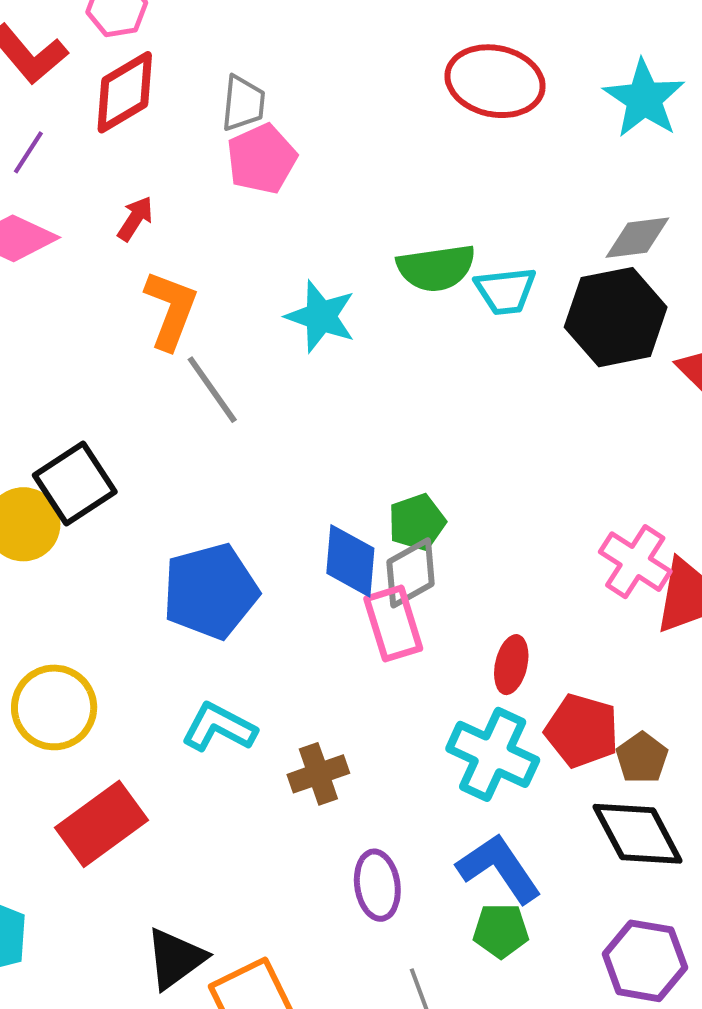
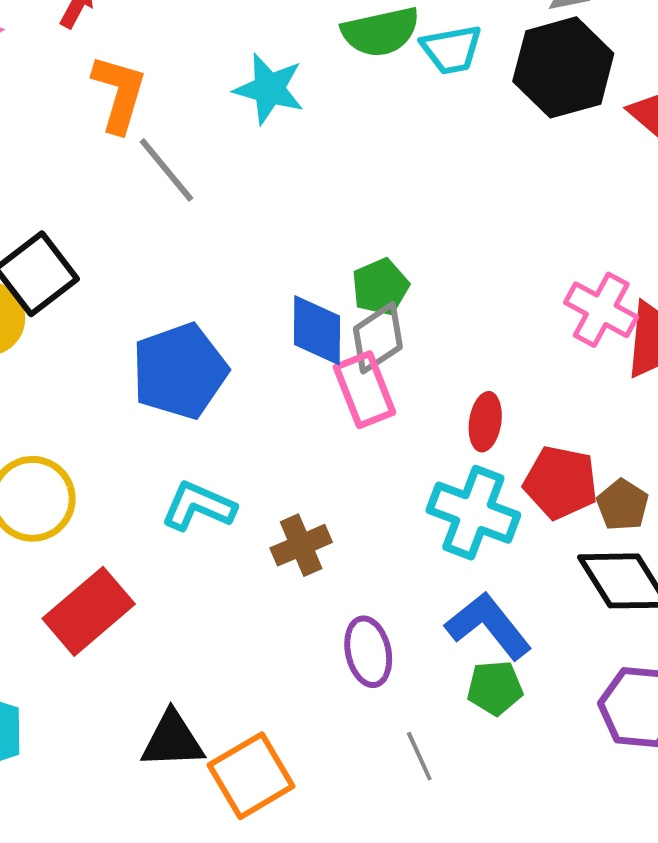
black triangle: (175, 959) -> (172, 740), turned 38

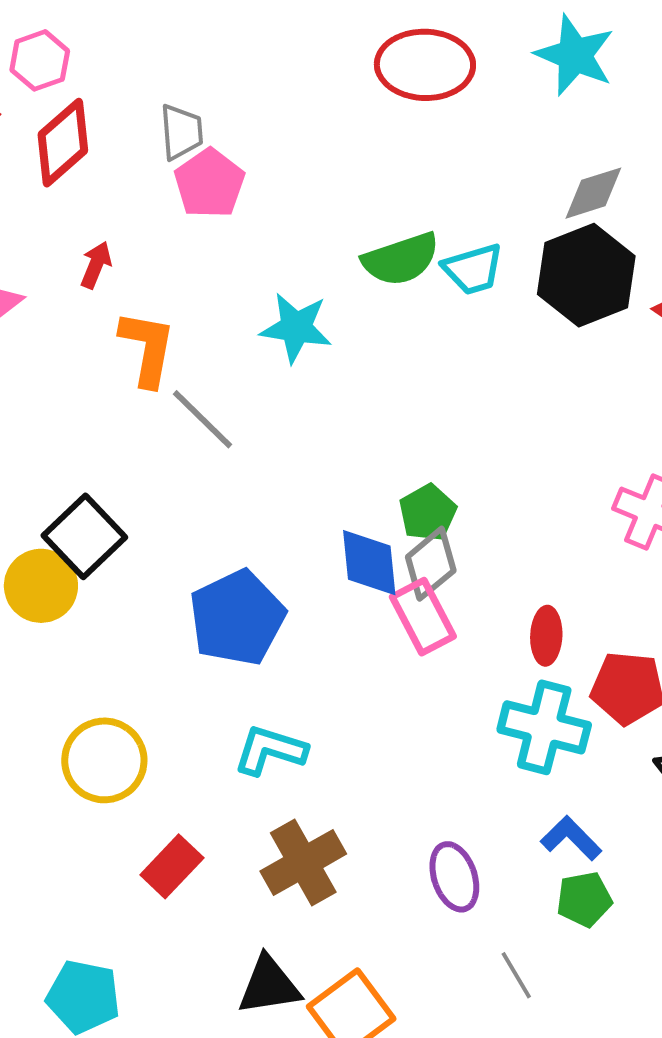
brown cross: (301, 545) -> (303, 863), moved, size x1.4
red rectangle: (89, 611) -> (172, 866), size x0.7
blue L-shape: (488, 626) -> (571, 838), size x0.7

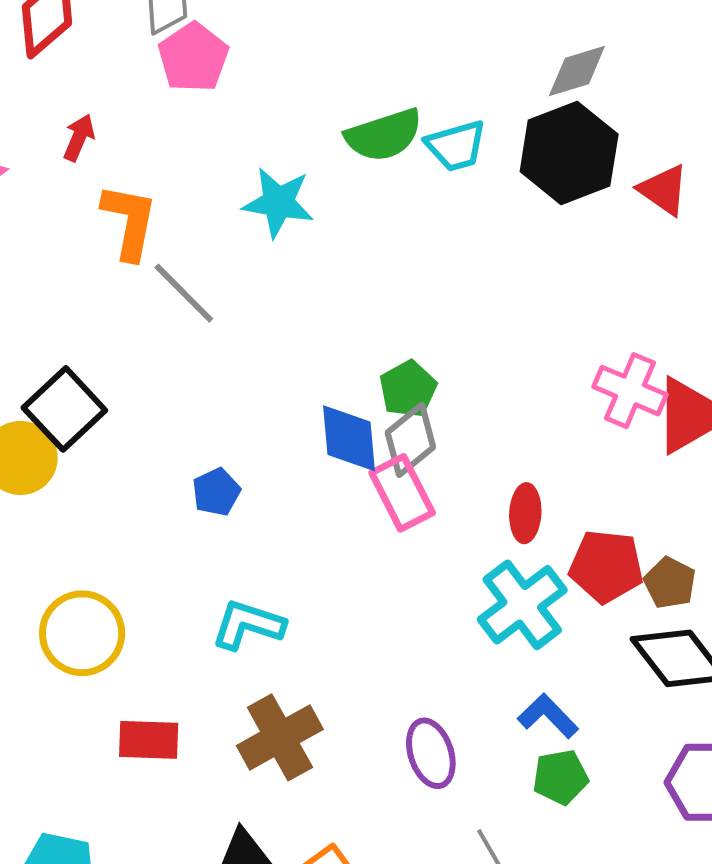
blue pentagon: (237, 618) -> (216, 492), size x0.5
cyan cross: (544, 727) -> (522, 605), turned 38
red rectangle: (172, 866) -> (149, 740), turned 48

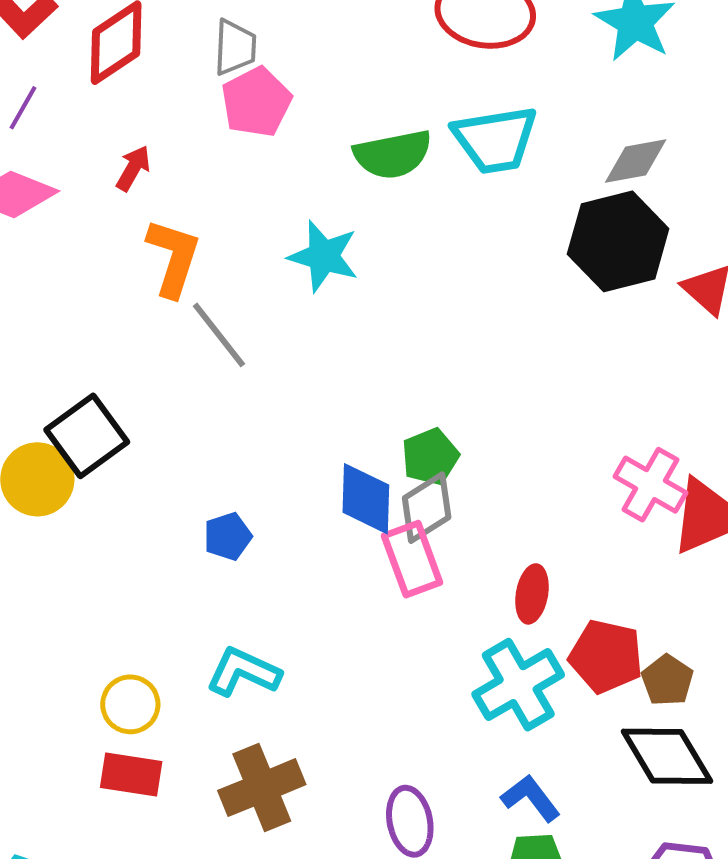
green semicircle: (384, 135) -> (393, 154), moved
cyan trapezoid: (456, 146) -> (495, 140), moved, size x1.4
yellow circle: (82, 633) -> (130, 704), moved, size x0.7

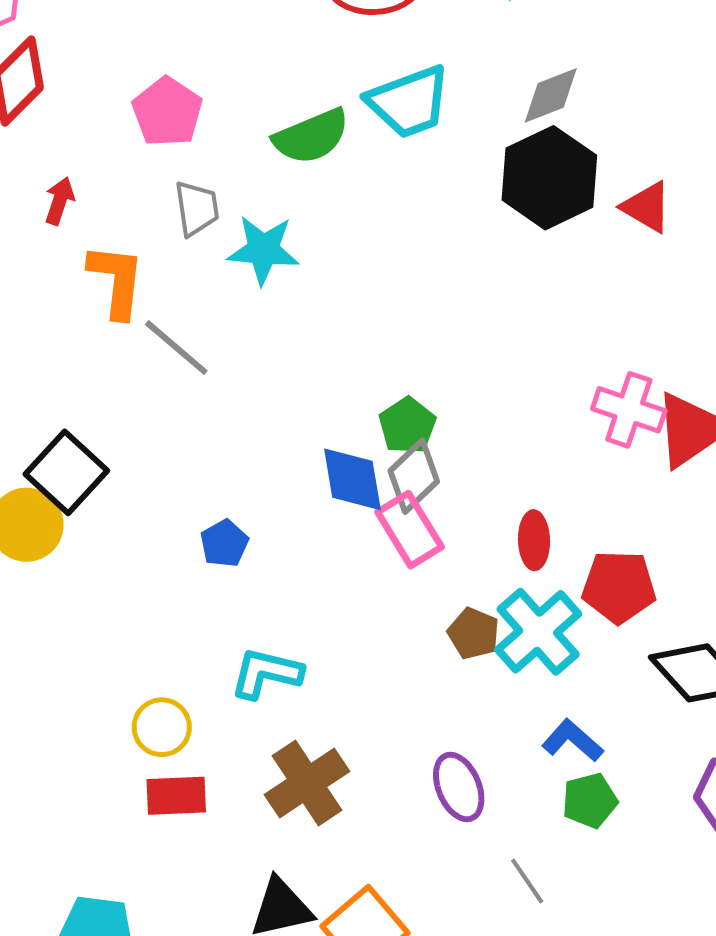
gray trapezoid: (235, 47) -> (197, 208), moved
brown pentagon: (667, 680) -> (474, 633), moved

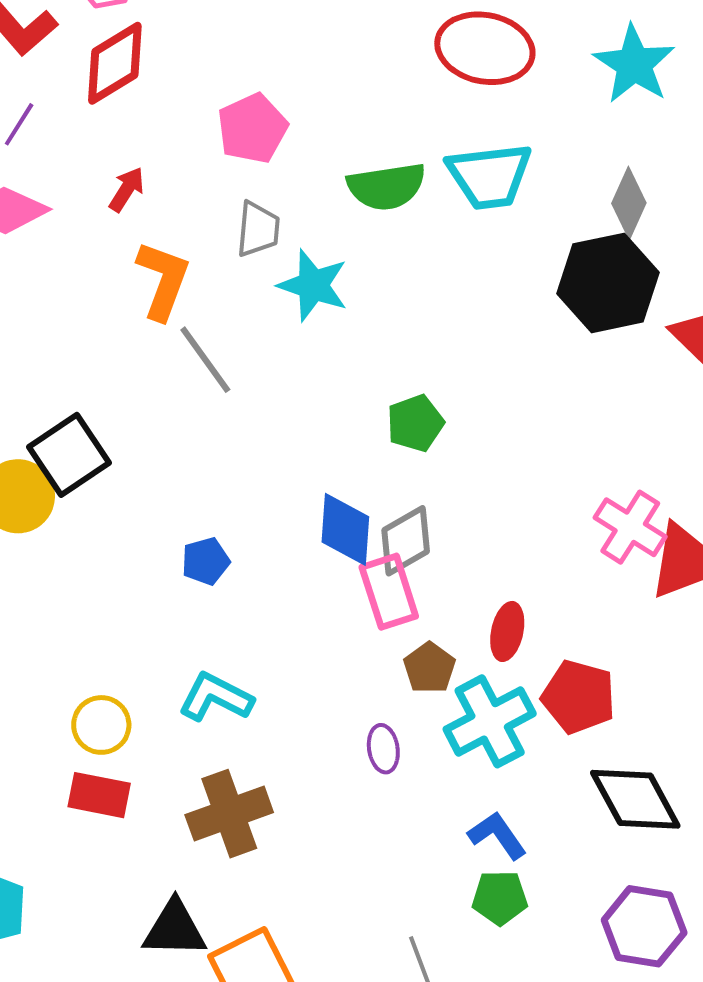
gray diamond: (551, 95) -> (629, 203), turned -58
green pentagon: (407, 426) -> (415, 423), moved
brown pentagon: (474, 633) -> (429, 668), moved
purple ellipse: (459, 787) -> (383, 749), moved, size x0.7

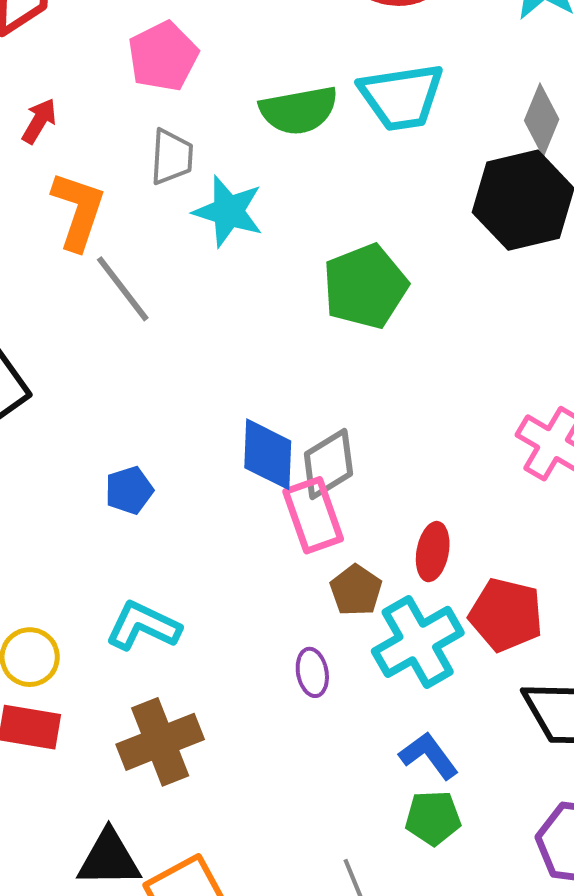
green pentagon: (415, 423) -> (365, 286), moved, size x1.5

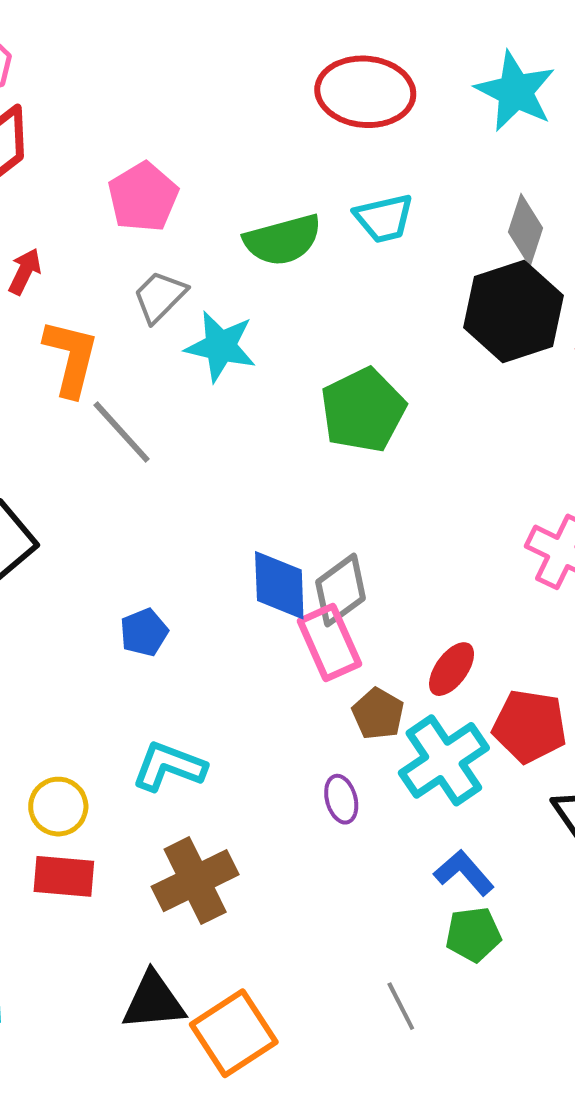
cyan trapezoid: (401, 97) -> (384, 218), size x0.7
gray trapezoid: (172, 157) -> (160, 296), turned -134
red ellipse: (433, 552) -> (452, 669), turned 30

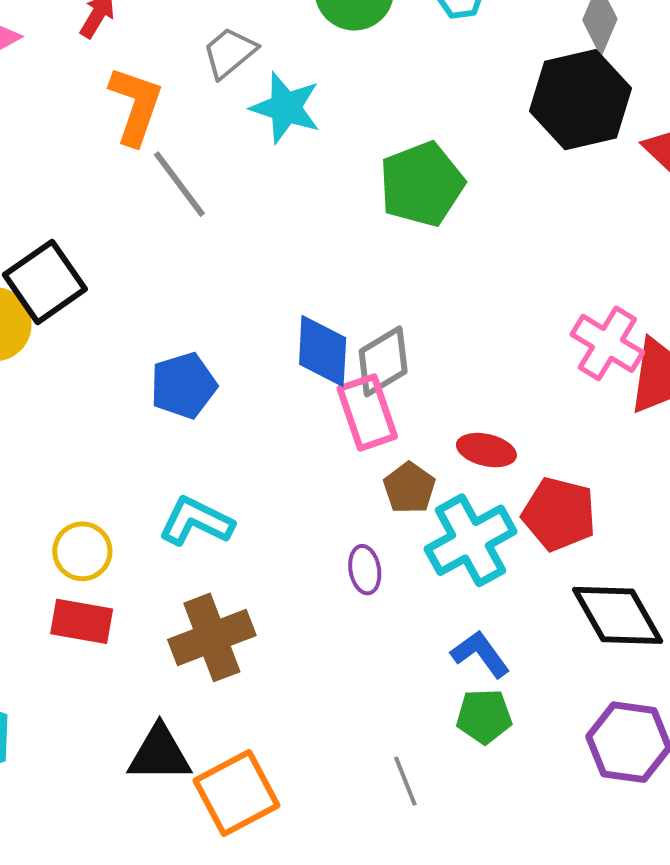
blue pentagon: (144, 632) -> (183, 386), size x1.4
red ellipse: (452, 669) -> (486, 450), turned 62

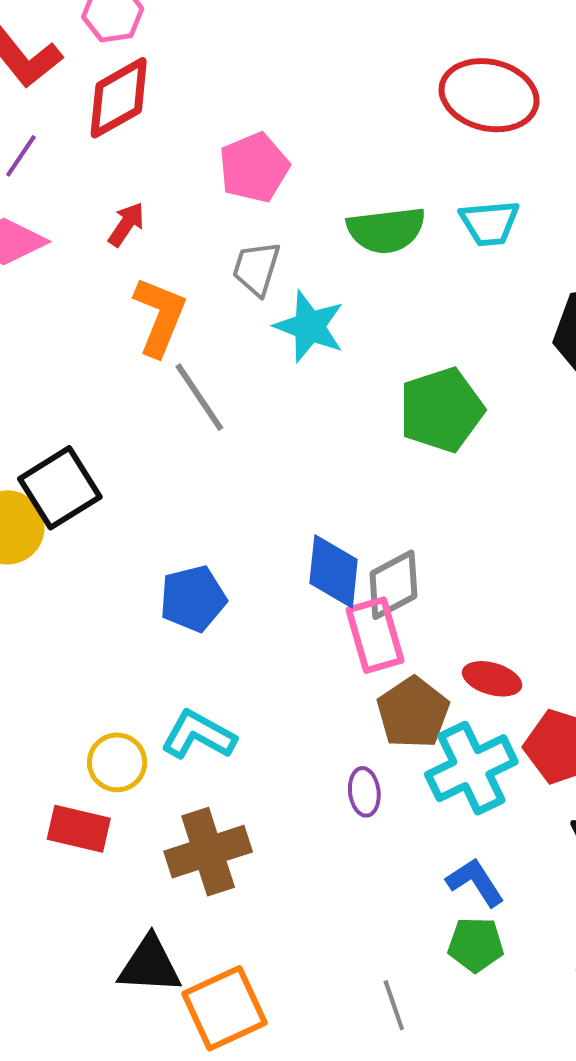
gray trapezoid: (230, 53) -> (256, 268), turned -36
brown pentagon: (409, 488) -> (413, 713), size x1.4
yellow circle: (82, 551) -> (117, 762), moved

